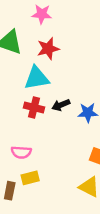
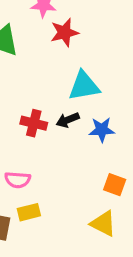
red star: (48, 49) -> (64, 33), moved
cyan triangle: (37, 78) -> (84, 86), moved

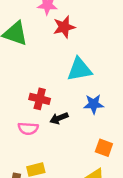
black arrow: (68, 120) -> (59, 118), moved
pink semicircle: (18, 180) -> (28, 128), moved

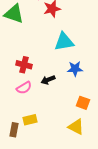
red cross: (40, 99) -> (24, 65), moved
pink semicircle: (28, 128) -> (24, 88), turned -35

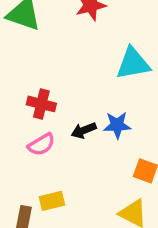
cyan triangle: (64, 42) -> (133, 63), moved
blue star: (75, 69) -> (117, 125), moved

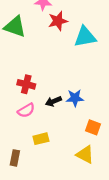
cyan triangle: (133, 63) -> (85, 37), moved
yellow rectangle: (52, 201) -> (41, 139), moved

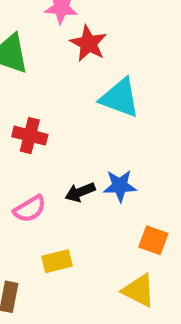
red star: (58, 21) -> (88, 43), turned -30
cyan triangle: (85, 37) -> (120, 98), moved, turned 30
red cross: (26, 84) -> (30, 136), moved

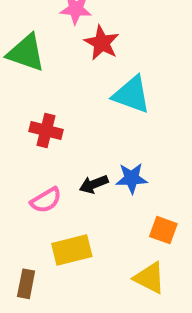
yellow rectangle: (57, 261) -> (72, 250), size x1.4

